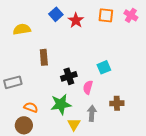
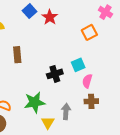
orange square: (106, 15) -> (89, 32), moved, turned -35
black cross: (69, 76) -> (55, 74), moved
pink semicircle: (88, 87) -> (87, 81), moved

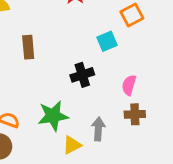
cyan square: (78, 65) -> (107, 41), moved
yellow triangle: (48, 123) -> (72, 145), turned 32

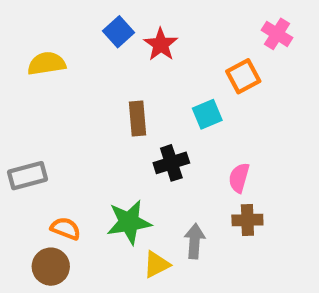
brown rectangle: (28, 47) -> (137, 119), moved

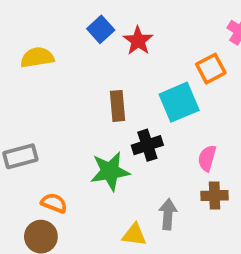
cyan square: (207, 114) -> (179, 102), size x1.5
green star: (129, 222) -> (110, 171), moved
yellow triangle: (156, 264) -> (134, 235), turned 35

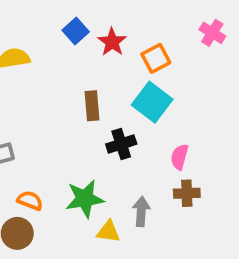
orange square: (211, 69) -> (156, 58), moved
cyan square: (179, 102) -> (152, 102), turned -30
green star: (110, 171) -> (85, 199), moved

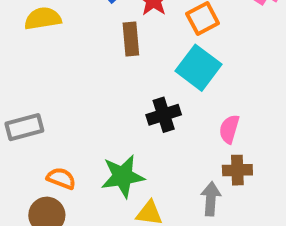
brown rectangle: (92, 106) -> (131, 39), moved
gray arrow: (141, 211) -> (211, 199), moved

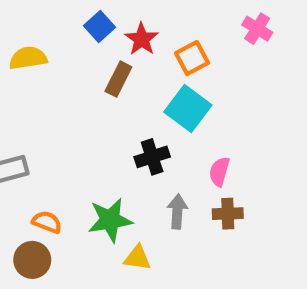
brown rectangle: (131, 39) -> (118, 79), turned 32
gray arrow: (211, 199) -> (177, 212), moved

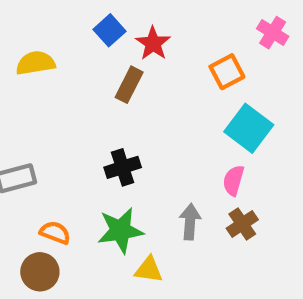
orange square: (192, 58) -> (227, 72), moved
cyan square: (188, 109) -> (249, 128), moved
black cross: (152, 157) -> (123, 167), moved
brown cross: (228, 214) -> (242, 224), turned -32

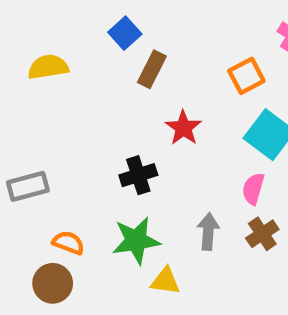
red star: (153, 43) -> (183, 128), moved
brown rectangle: (129, 85) -> (152, 69), moved

